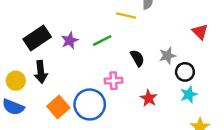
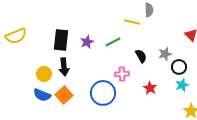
black rectangle: (37, 38) -> (61, 40), turned -50
orange square: (58, 107) -> (64, 95), moved

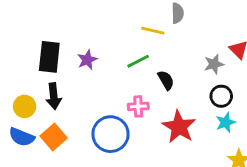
green line: (113, 42) -> (138, 61), moved
gray star: (165, 54) -> (214, 64), moved
red star: (150, 88) -> (179, 127), size x1.6

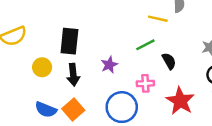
purple star: (87, 60) -> (109, 65), moved
yellow circle: (25, 106) -> (42, 67), moved

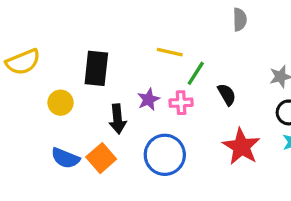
yellow line: (158, 19) -> (170, 52), moved
green line: (145, 45) -> (196, 73), turned -30
black arrow: (73, 75) -> (118, 119), moved
pink cross: (145, 83) -> (181, 103), moved

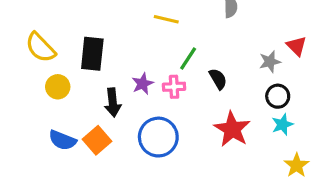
yellow line: (170, 52) -> (166, 19), moved
yellow semicircle: (23, 62) -> (40, 47), moved, turned 68

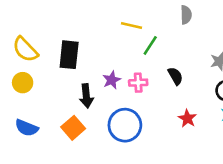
green line: (188, 58) -> (150, 45), moved
yellow circle: (58, 87) -> (23, 83), moved
red star: (232, 129) -> (187, 119), size x0.6
blue semicircle: (62, 140) -> (27, 128), moved

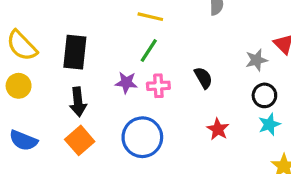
green line: (150, 45) -> (149, 50), moved
purple star: (112, 80) -> (126, 83), turned 30
black arrow: (86, 96) -> (78, 102), moved

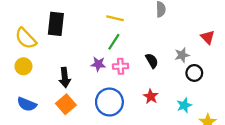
black rectangle: (75, 52) -> (56, 24), moved
gray star: (256, 60) -> (182, 55), moved
cyan star: (269, 124) -> (184, 105), moved
red star: (218, 129) -> (151, 96), moved

